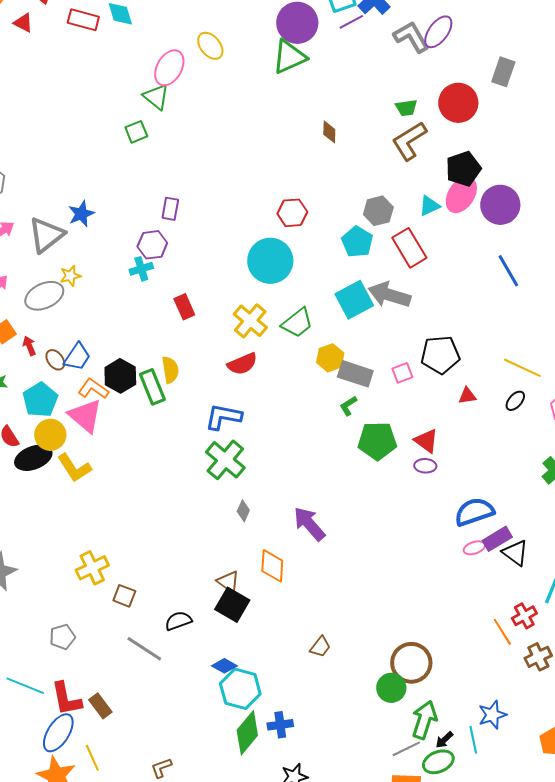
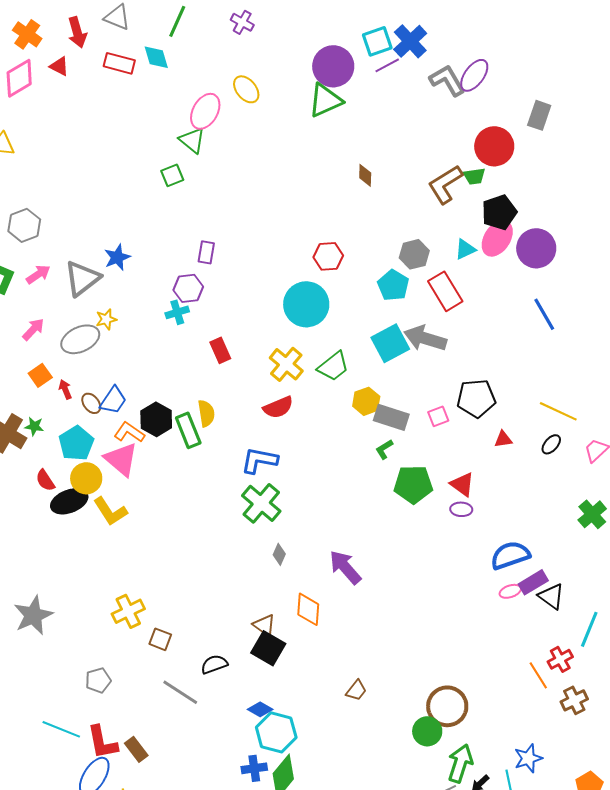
green trapezoid: (406, 108) -> (474, 176), moved
blue cross: (280, 725) -> (254, 768), moved

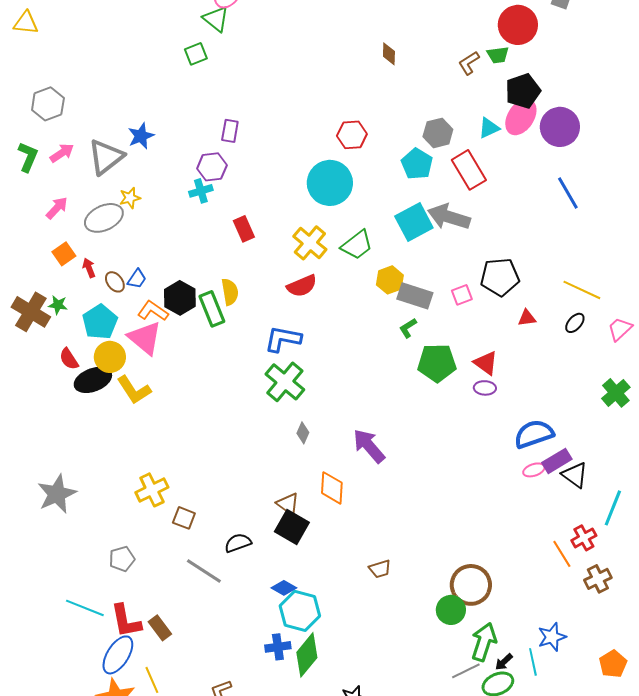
brown L-shape: (445, 184) -> (469, 63), size x0.6
blue trapezoid: (113, 400) -> (137, 279), size x0.7
brown trapezoid: (356, 690) -> (380, 569), turned 35

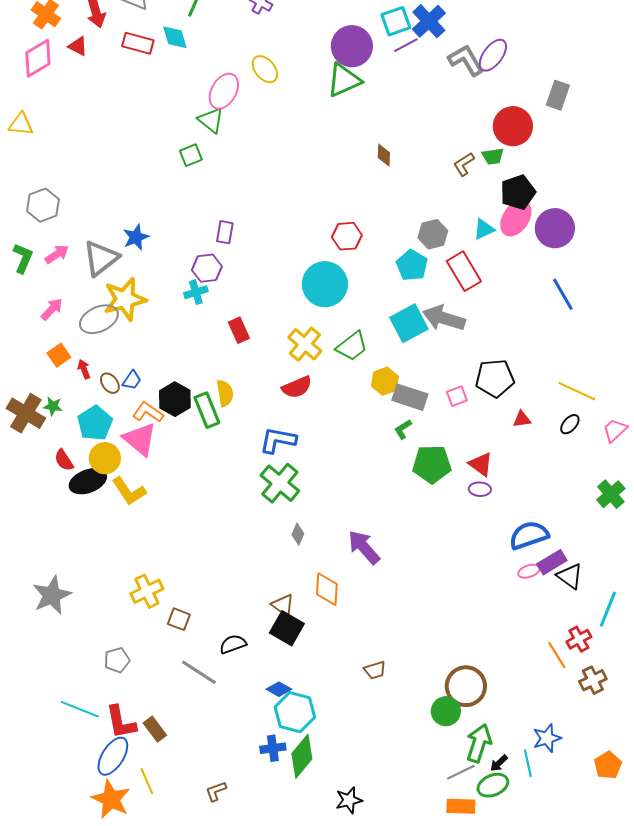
yellow star: (130, 198) -> (125, 299), size x2.0

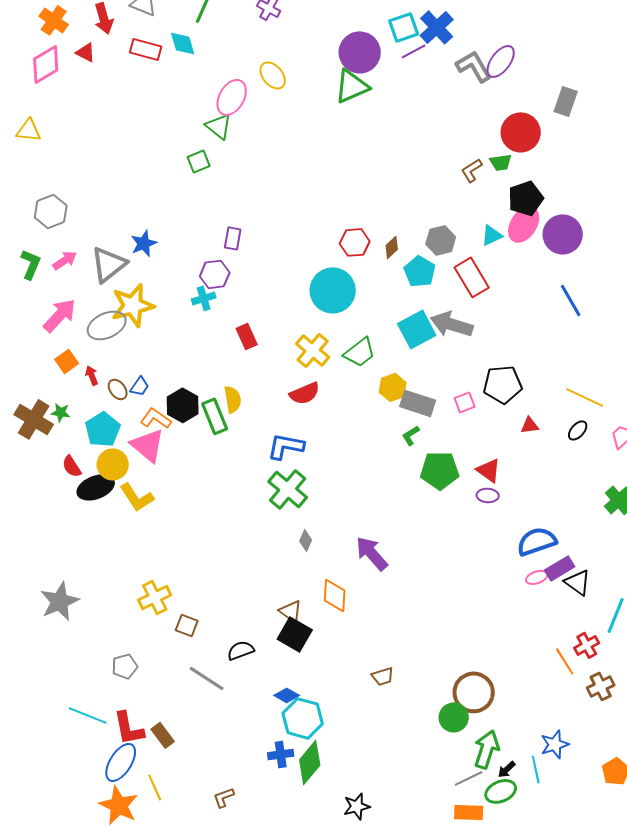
brown diamond: (384, 155) -> (392, 247), moved, turned 45
pink arrow: (52, 309) -> (60, 315), size x1.5

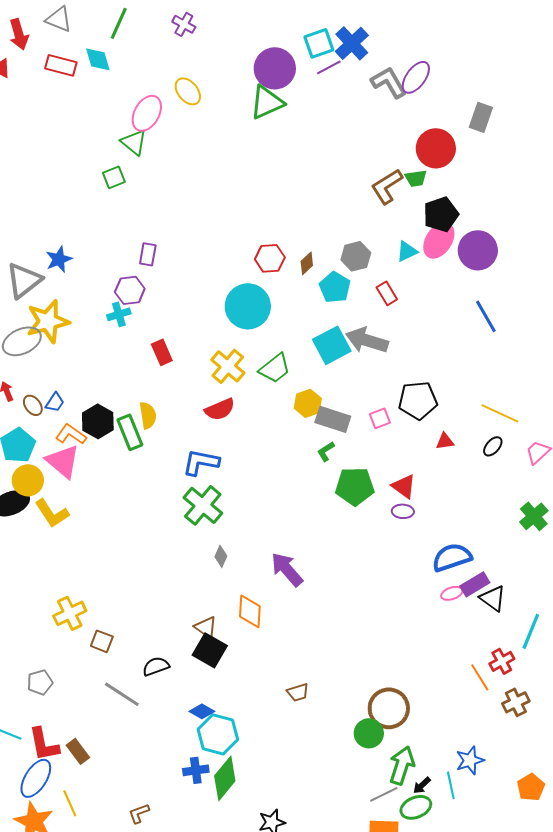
brown L-shape: (472, 170) -> (387, 186), size x1.5
red rectangle: (472, 277) -> (387, 293), size x0.6

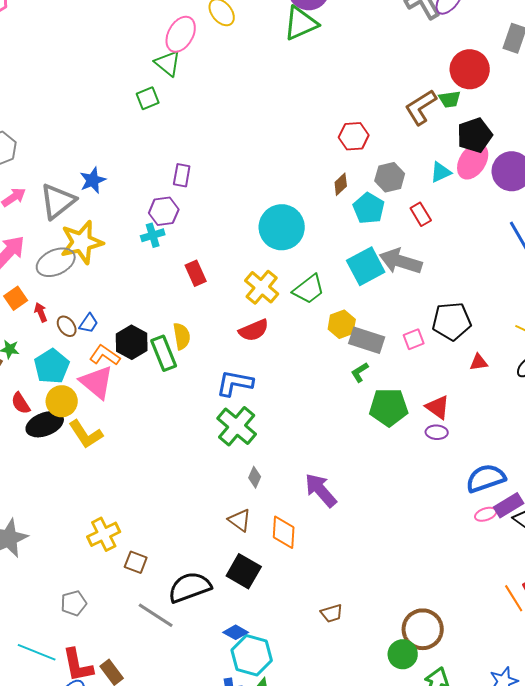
red hexagon: (270, 258) -> (354, 136), moved
brown triangle: (206, 627) -> (240, 520), moved
black semicircle: (156, 666) -> (190, 587), size x1.6

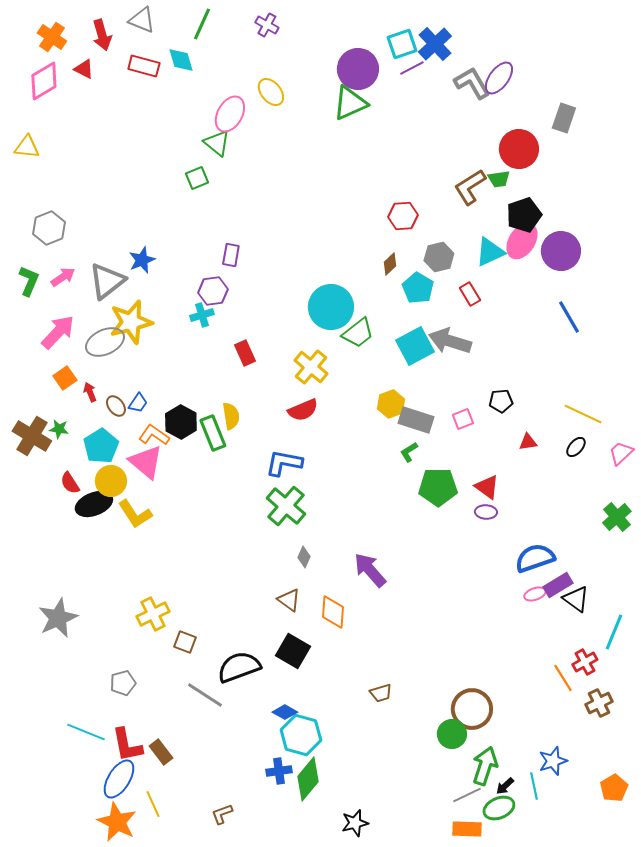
cyan triangle: (441, 172) -> (490, 252), size x1.4
green trapezoid: (309, 289) -> (358, 333), moved
black pentagon: (452, 321) -> (501, 401), size x0.6

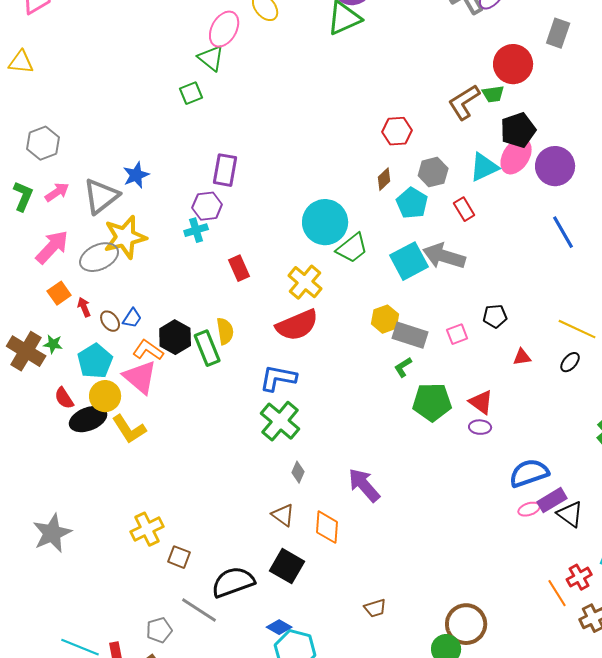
purple rectangle: (231, 255) -> (225, 170), size x1.4
red semicircle: (303, 410) -> (297, 325), size x1.4
gray pentagon: (123, 683) -> (159, 630), moved

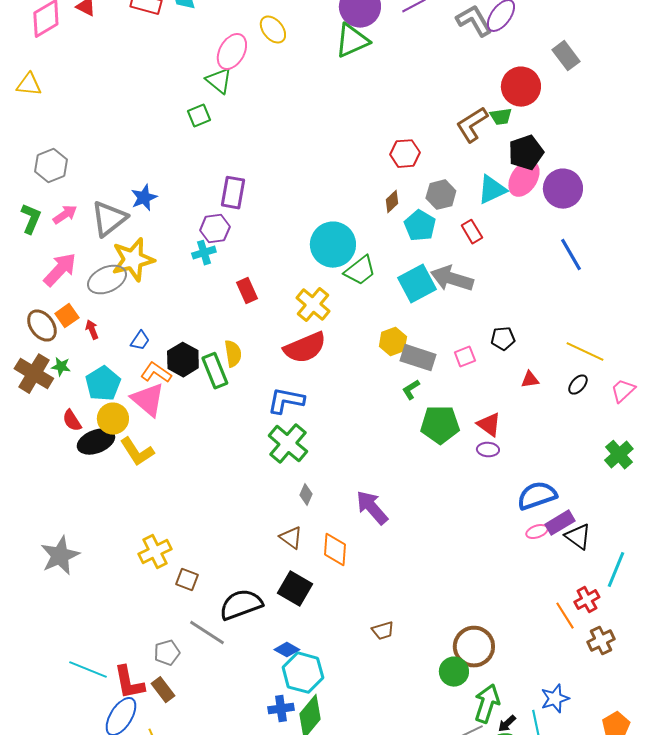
gray rectangle: (558, 33) -> (566, 56), turned -56
brown ellipse: (110, 321) -> (42, 326), moved, size x1.5

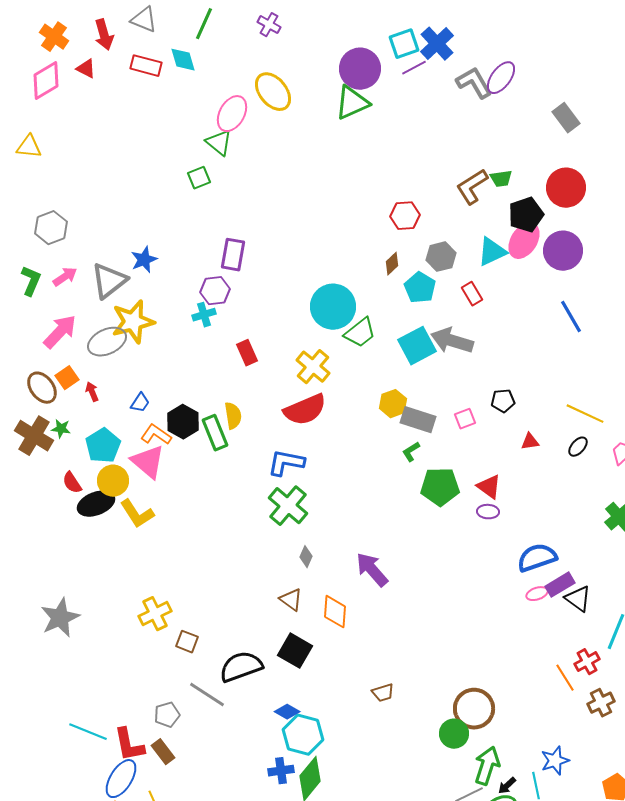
yellow ellipse: (273, 30) -> (273, 92), size x1.4
red circle: (521, 87) -> (566, 188), moved

